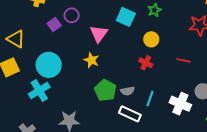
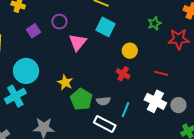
green star: (154, 10) -> (154, 23), moved
purple circle: (72, 15) -> (59, 22), moved
yellow star: (91, 60) -> (65, 82), moved
white cross: (180, 104) -> (155, 101), moved

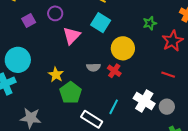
red star: (179, 39) -> (173, 41), turned -30
yellow circle: (130, 51) -> (123, 48), size x1.5
red line: (161, 73) -> (168, 75), moved
gray semicircle: (103, 101) -> (93, 67), moved

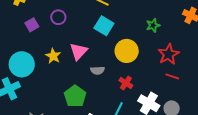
pink triangle: (72, 36) -> (79, 51), moved
red star: (173, 41) -> (168, 54), moved
red cross: (114, 71) -> (126, 83), moved
yellow star: (56, 75) -> (53, 56), moved

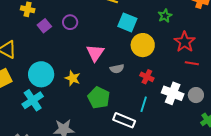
purple square: (32, 25) -> (44, 26), moved
cyan square: (104, 26) -> (127, 22), moved
yellow star: (53, 56) -> (73, 78), moved

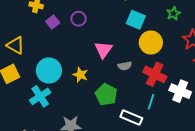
red cross: (147, 77) -> (155, 74), size x1.6

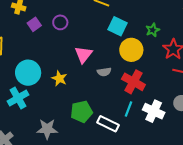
green star: (173, 13) -> (153, 30), moved
white cross: (180, 91) -> (154, 111), moved
green pentagon: (106, 95) -> (82, 112), moved, turned 30

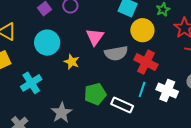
gray semicircle: (104, 72) -> (116, 53), size x1.6
cyan circle: (28, 73) -> (47, 43), moved
gray star: (47, 129) -> (62, 113), turned -30

